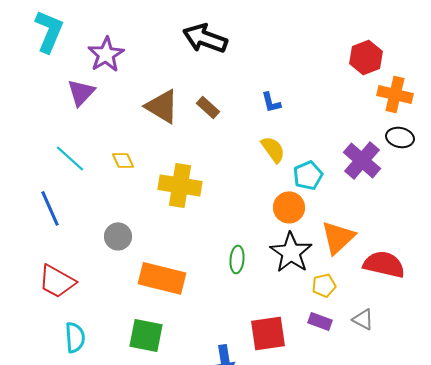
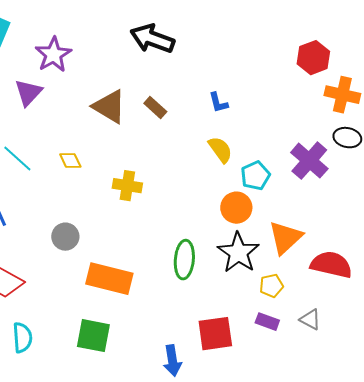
yellow cross: (180, 185) -> (127, 186), size x0.7
green ellipse: (237, 259) -> (184, 260), size x1.4

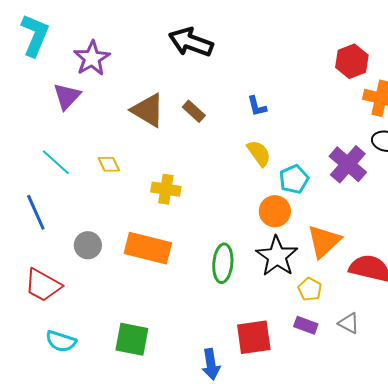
gray circle: (65, 237) -> (88, 245), moved
orange rectangle: (109, 279) -> (148, 248), moved
yellow pentagon: (271, 286) -> (310, 289), turned -30
cyan semicircle: (22, 338) -> (61, 341), turned 112

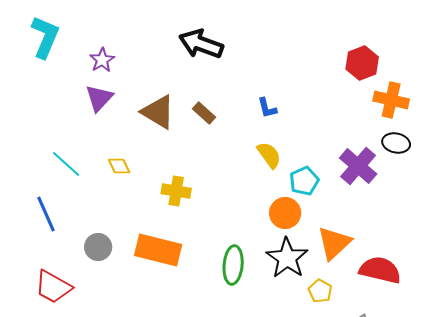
purple star: (92, 58) -> (102, 60), size x0.7
purple triangle: (67, 96) -> (99, 98), moved

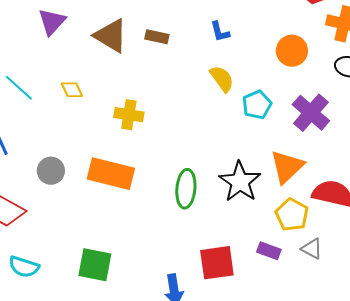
brown rectangle: (204, 113) -> (157, 37), turned -30
purple cross: (358, 166) -> (311, 113), moved
orange circle: (285, 213) -> (292, 51), moved
yellow pentagon: (320, 291) -> (292, 215), moved, size x1.4

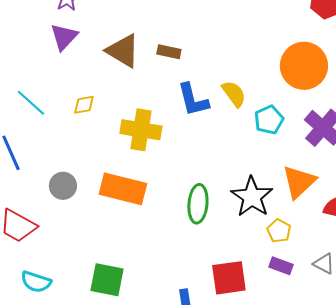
blue L-shape: (220, 32) -> (193, 100), moved, size x1.6
orange circle: (292, 51) -> (304, 66), size x1.5
yellow diamond: (72, 90) -> (84, 105), turned -75
yellow cross: (129, 115) -> (141, 130), size x1.4
yellow pentagon: (292, 215) -> (279, 231), moved, size x0.7

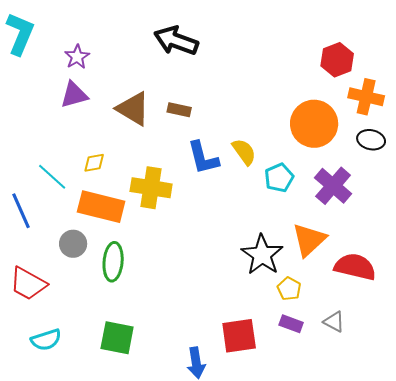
purple triangle: (64, 37) -> (74, 95), turned 32
cyan line: (31, 103) -> (52, 177), moved
orange rectangle: (123, 189) -> (101, 207), moved
green ellipse: (198, 204) -> (113, 262), moved
cyan semicircle: (36, 282) -> (46, 340), turned -36

